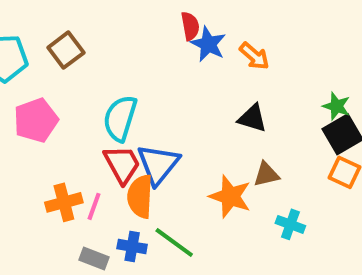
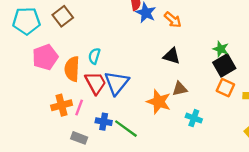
cyan semicircle: (120, 118) -> (94, 56), size x0.6
orange semicircle: (140, 196) -> (72, 69), moved
blue cross: (132, 247) -> (104, 122), moved

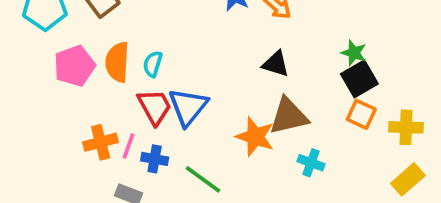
orange semicircle: (72, 69) -> (117, 62), moved
brown triangle: (180, 89) -> (289, 116), size x1.6
blue cross: (104, 122) -> (155, 159), moved

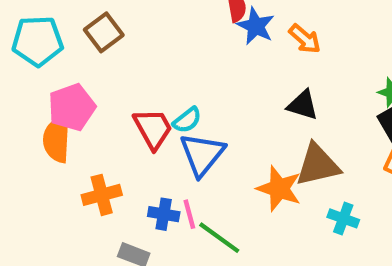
orange semicircle: (117, 62) -> (57, 139), moved
cyan semicircle: (153, 64) -> (187, 120), moved, turned -145
red trapezoid: (155, 107) -> (153, 129), moved
pink line: (129, 146) -> (189, 214), moved, turned -35

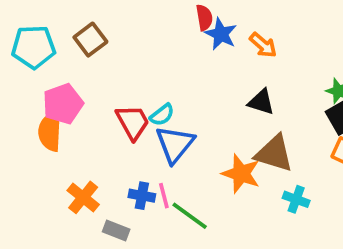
brown triangle: (318, 165) -> (274, 153), turned 30
orange cross: (102, 195) -> (83, 197), moved, turned -36

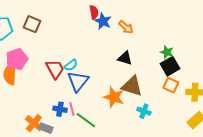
brown square: (90, 40) -> (32, 24), turned -30
orange cross: (83, 197) -> (34, 123), moved

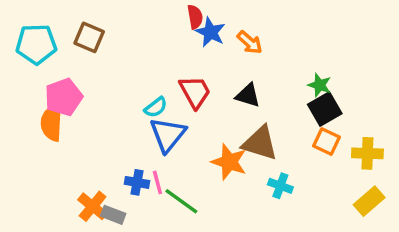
red trapezoid: (55, 69) -> (195, 92), moved

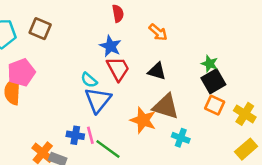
blue star: (210, 32) -> (110, 46), moved
cyan semicircle: (156, 107) -> (89, 80), turned 78
yellow cross: (367, 153) -> (245, 114), turned 30

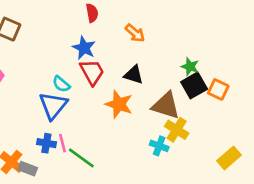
blue triangle: (98, 100) -> (53, 106), moved
orange square: (215, 105) -> (218, 89), moved
brown triangle: (166, 106) -> (166, 106), moved
yellow cross: (245, 114) -> (177, 130), moved
orange star: (143, 120) -> (119, 104), moved

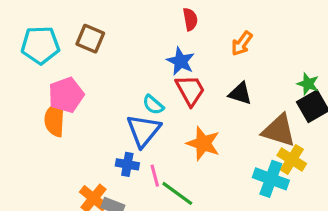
orange arrow: (135, 33) -> (242, 43), turned 85
orange star: (119, 104) -> (203, 143), moved
blue cross: (46, 143) -> (127, 164), moved
cyan cross: (159, 146) -> (271, 179), size x1.5

